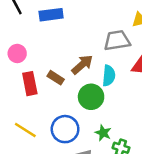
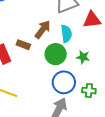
blue circle: (65, 129) -> (64, 82), moved
green star: (103, 133) -> (83, 57), moved

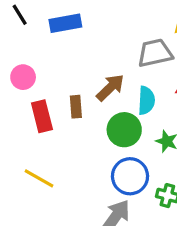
brown rectangle: (23, 45) -> (76, 107), turned 56

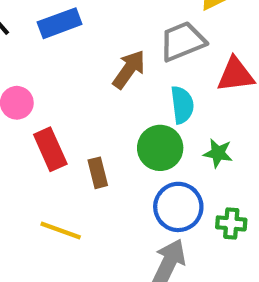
brown arrow: (110, 88) -> (129, 69), moved
brown rectangle: (76, 107) -> (98, 173), moved

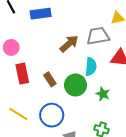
brown rectangle: (98, 173) -> (50, 79), moved, turned -32
blue circle: (178, 207) -> (52, 115), moved

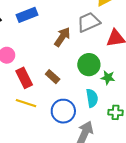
cyan semicircle: (91, 67) -> (92, 98), moved
green circle: (75, 85) -> (89, 65), moved
yellow line: (18, 114) -> (26, 103), moved

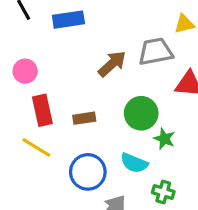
brown rectangle: (53, 77) -> (84, 118), turned -64
cyan semicircle: (92, 98) -> (134, 163), turned 108

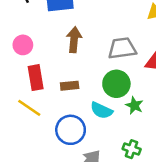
gray trapezoid: (155, 52) -> (122, 48), moved
brown arrow: (112, 64) -> (74, 40), moved, turned -45
cyan semicircle: (134, 163) -> (101, 110), moved

